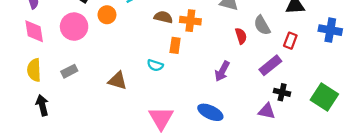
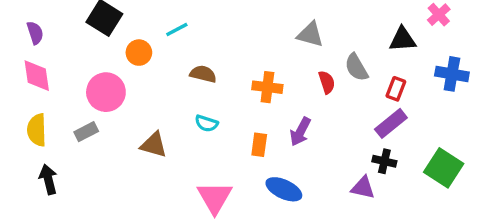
brown semicircle: (163, 17) -> (203, 74), moved
orange cross: (190, 21) -> (267, 87), moved
pink circle: (74, 27) -> (106, 92), moved
orange rectangle: (175, 45) -> (259, 145), moved
purple rectangle: (270, 65) -> (391, 123), moved

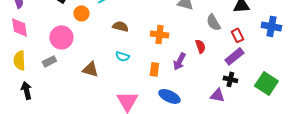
red semicircle: (327, 82) -> (200, 46), moved
red rectangle: (396, 89) -> (237, 35), turned -48

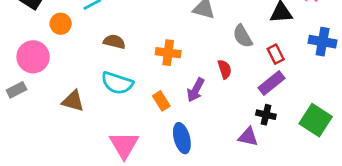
cyan semicircle: (122, 56) -> (117, 83), size x1.6
orange rectangle: (154, 69) -> (161, 101), turned -40
blue ellipse: (169, 96) -> (182, 138), turned 50

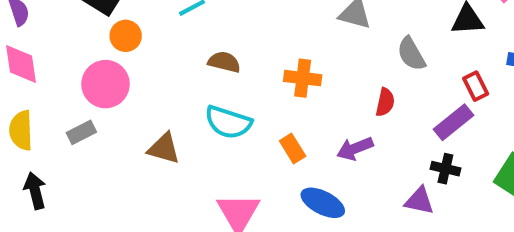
orange circle: (61, 24) -> (126, 36), moved
red rectangle: (276, 54) -> (476, 86), moved
red semicircle: (225, 69) -> (385, 102), turned 30
purple arrow: (196, 90) -> (355, 148), moved, turned 40
blue ellipse: (182, 138) -> (323, 203), turned -48

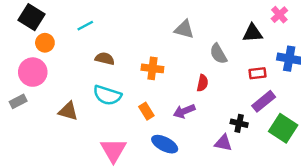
red rectangle: (476, 86) -> (257, 73), turned -70
purple rectangle: (454, 122) -> (264, 101), moved

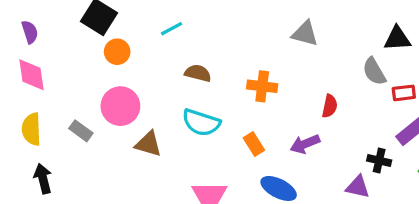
gray semicircle: (218, 54) -> (374, 71), moved
pink circle: (33, 72) -> (120, 106), moved
gray rectangle: (18, 101) -> (81, 131), turned 63

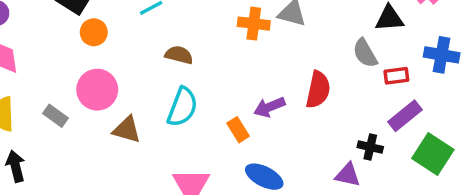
orange cross: (262, 86) -> (254, 24), moved
red semicircle: (330, 106) -> (318, 90), size x1.5
cyan semicircle: (201, 123) -> (182, 107), turned -87
purple arrow: (305, 144) -> (269, 107), moved

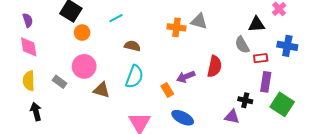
purple rectangle: (405, 116) -> (266, 82), turned -42

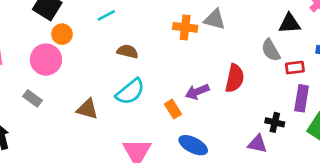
pink circle: (84, 66) -> (46, 60), moved
cyan semicircle: (134, 77) -> (130, 92), turned 30

